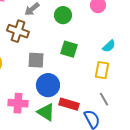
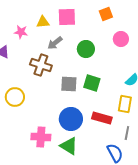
gray square: (36, 60) -> (69, 84), moved
gray line: (104, 99) -> (127, 133), turned 40
red rectangle: (69, 104) -> (102, 118), moved

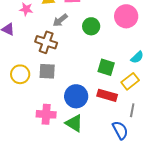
pink circle: (121, 39) -> (126, 16), size x1.5
green square: (92, 83) -> (106, 67), moved
gray square: (69, 84) -> (47, 71), moved
yellow rectangle: (125, 104) -> (130, 81), turned 42

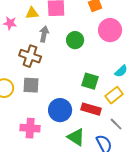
gray arrow: (60, 20) -> (44, 34), turned 140
gray line: (132, 110) -> (116, 124), turned -56
green triangle: (74, 123) -> (76, 137), moved

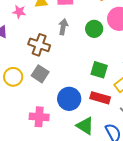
gray arrow: (44, 34) -> (63, 27), moved
green circle: (75, 40) -> (94, 29), moved
gray square: (31, 85) -> (40, 74), turned 30

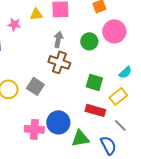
brown cross: (39, 45) -> (59, 62), moved
blue circle: (69, 99) -> (58, 122), moved
green triangle: (85, 126) -> (80, 138), turned -42

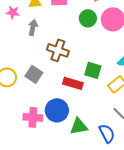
gray arrow: (58, 39) -> (33, 27), moved
green circle: (89, 41) -> (88, 18), moved
red rectangle: (95, 110) -> (73, 83), moved

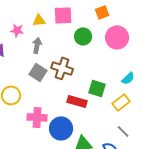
green circle: (88, 18) -> (83, 36), moved
gray square: (34, 74) -> (38, 72), moved
pink cross: (33, 117) -> (37, 117), moved

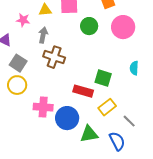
brown cross: (62, 68) -> (54, 57), moved
gray square: (38, 72) -> (18, 63), moved
cyan semicircle: (128, 78) -> (134, 68), turned 136
yellow rectangle: (121, 102) -> (107, 107), moved

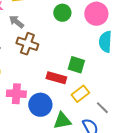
gray arrow: (43, 35) -> (16, 22), turned -63
cyan semicircle: (134, 68) -> (105, 42), moved, size x1.5

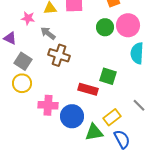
green circle: (62, 13) -> (105, 27), moved
yellow rectangle: (80, 94) -> (112, 117), moved
gray line: (102, 108) -> (139, 105), moved

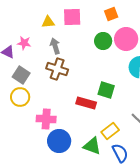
pink star: (28, 18) -> (24, 43), moved
gray arrow: (48, 33) -> (55, 46), moved, turned 35
blue circle: (72, 116) -> (59, 141), moved
green triangle: (94, 132) -> (92, 146), turned 30

